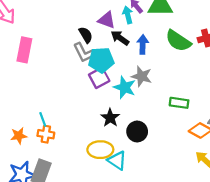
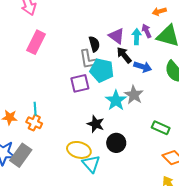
blue arrow: (143, 45) -> (143, 67), turned 90
purple square: (99, 78) -> (80, 83), moved
black star: (110, 118) -> (96, 124), turned -30

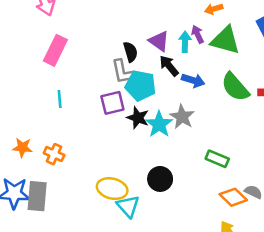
cyan line: (35, 109) -> (60, 99), moved
black star: (96, 124) -> (138, 118), moved
gray rectangle: (21, 155) -> (37, 196), turned -30

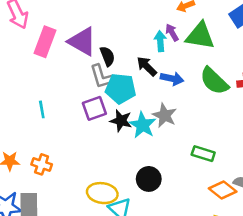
purple triangle: (159, 41) -> (82, 41), moved, size x1.4
pink rectangle: (55, 50) -> (45, 42), moved

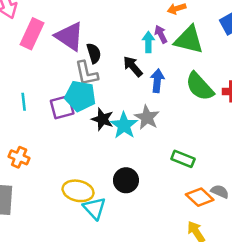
blue arrow: (172, 79) -> (157, 81), turned -100
cyan pentagon: (121, 89) -> (80, 96), moved
purple square: (94, 108) -> (62, 107), moved

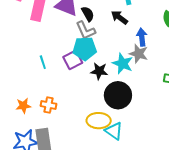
blue arrow: (157, 81) -> (142, 37), moved
black star: (102, 119) -> (99, 71), moved
black circle: (126, 180) -> (118, 95), moved, size x1.4

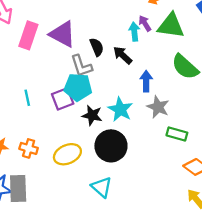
black semicircle: (88, 14) -> (97, 47), moved
gray star: (139, 54) -> (158, 107), moved
yellow ellipse: (99, 121) -> (67, 154), moved, turned -30

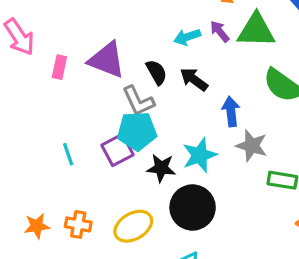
cyan arrow: (134, 32) -> (187, 37), moved, turned -96
pink rectangle: (28, 35) -> (59, 67), size x0.6
cyan star: (120, 109) -> (200, 155), turned 30

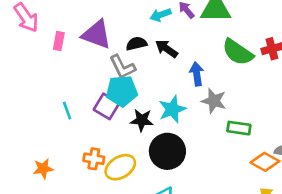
black semicircle: (156, 72) -> (136, 44), turned -72
purple square: (118, 150) -> (107, 106), turned -30
orange cross: (78, 224) -> (94, 159), moved

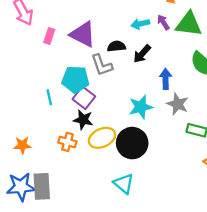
black arrow: (167, 49) -> (142, 54), turned -90
cyan pentagon: (122, 91) -> (75, 79), moved
black star: (142, 120) -> (83, 120), moved
yellow ellipse: (120, 167) -> (102, 138), moved

